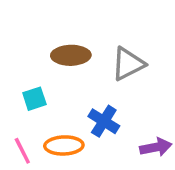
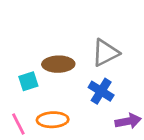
brown ellipse: (71, 55) -> (58, 64), moved
blue cross: (104, 121) -> (101, 91), moved

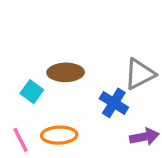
gray triangle: (105, 53) -> (140, 74), moved
cyan square: (28, 81) -> (32, 92), turned -36

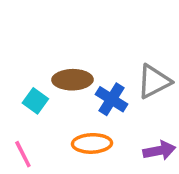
blue cross: (114, 103) -> (111, 99), moved
orange ellipse: (59, 135) -> (92, 143), moved

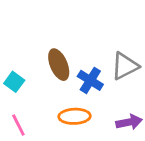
brown ellipse: (72, 80) -> (59, 65), turned 68
cyan square: (35, 101) -> (14, 82), moved

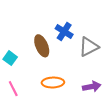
blue cross: (90, 80) -> (64, 32), moved

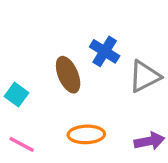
pink line: (13, 89) -> (22, 144), turned -35

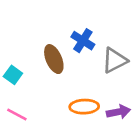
orange ellipse: (86, 134) -> (84, 107), moved

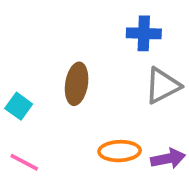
blue cross: (83, 41) -> (144, 33), moved, turned -30
brown ellipse: (54, 59) -> (77, 84), turned 32

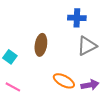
orange ellipse: (120, 151) -> (64, 81), turned 30

